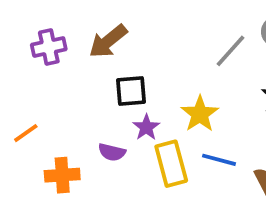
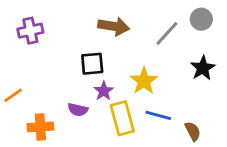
brown arrow: (108, 41) -> (114, 26), moved, turned -132

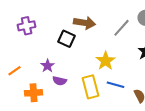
black square: (92, 64) -> (67, 39), moved, turned 30
purple star: (104, 91) -> (48, 66), moved

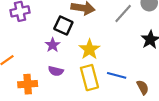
yellow star: (106, 61) -> (89, 49), moved
purple star: (48, 66) -> (53, 45), moved

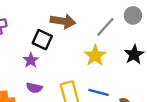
yellow star: (89, 49) -> (95, 56), moved

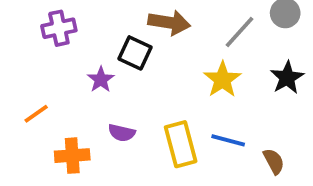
purple star: (31, 60) -> (101, 80), moved

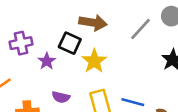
purple cross: (59, 28) -> (21, 43), moved
yellow star: (222, 80) -> (94, 61), moved

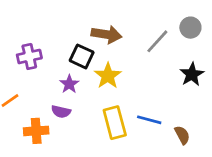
purple star: (47, 61) -> (69, 84), moved
purple semicircle: (61, 97) -> (61, 112), moved

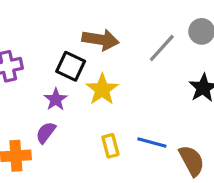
purple semicircle: (61, 112) -> (46, 133), turned 114
yellow rectangle: (115, 123) -> (110, 146), size x0.6
brown semicircle: (182, 135) -> (192, 161), size x1.4

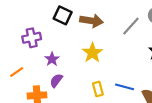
black square: (71, 66) -> (63, 15), moved
purple star: (56, 99) -> (52, 59), moved

